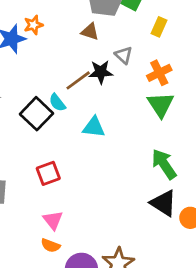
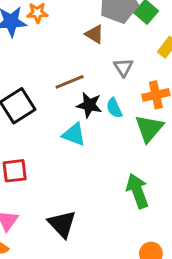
black star: (101, 72) -> (89, 105), moved
cyan semicircle: (57, 103) -> (114, 108), moved
black triangle: (163, 203) -> (62, 224), moved

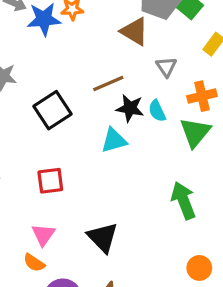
brown triangle: (94, 34) -> (134, 31), size x1.4
cyan triangle: (74, 135) -> (114, 140), turned -35

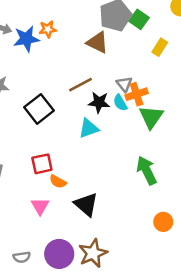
gray triangle: (166, 67) -> (124, 84), moved
orange cross: (202, 96) -> (137, 94), moved
orange semicircle: (34, 263) -> (58, 182), moved

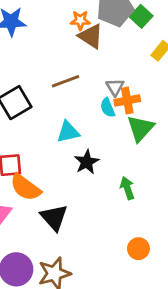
orange star: (48, 29) -> (80, 20), moved
black star: (99, 102) -> (87, 162), moved, turned 30
green arrow: (147, 170) -> (127, 188), size x0.7
orange semicircle: (58, 182) -> (25, 187), size x1.6

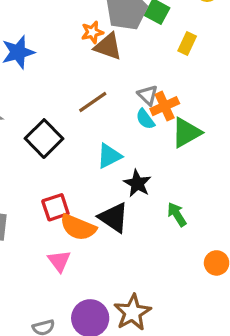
green triangle: (140, 128) -> (186, 133), turned 32
green arrow: (127, 188) -> (177, 214), moved
black triangle: (54, 217) -> (114, 217), moved

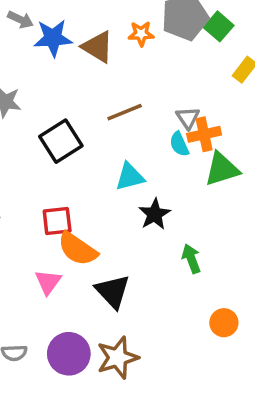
brown triangle: (108, 47) -> (98, 47), moved
black triangle: (114, 217) -> (113, 291), moved

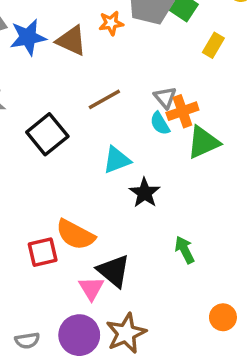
red square: (57, 221) -> (43, 252), moved
green arrow: (191, 259) -> (185, 250), moved
pink triangle: (48, 282) -> (91, 288), moved
orange circle: (224, 323) -> (223, 317), moved

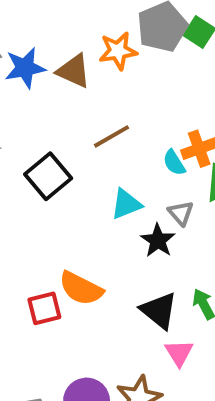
orange star: (111, 23) -> (118, 51), size x1.4
gray triangle: (165, 97) -> (181, 213), moved
black triangle: (114, 271) -> (159, 310), moved
pink triangle: (91, 288) -> (179, 353), moved

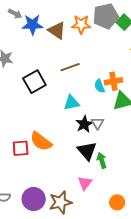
gray triangle: (181, 213) -> (98, 123), moved
black triangle: (159, 310) -> (87, 151), moved

